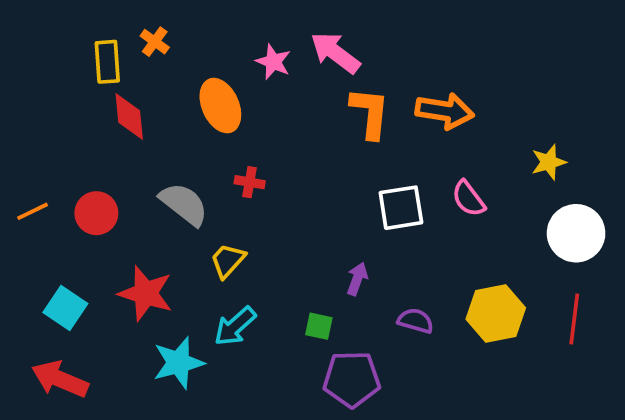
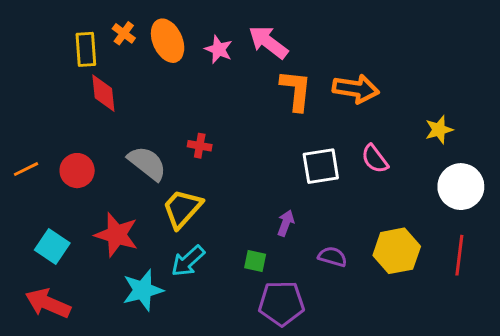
orange ellipse: (220, 106) -> (168, 41), moved
yellow trapezoid: (228, 261) -> (182, 208), size x1.4

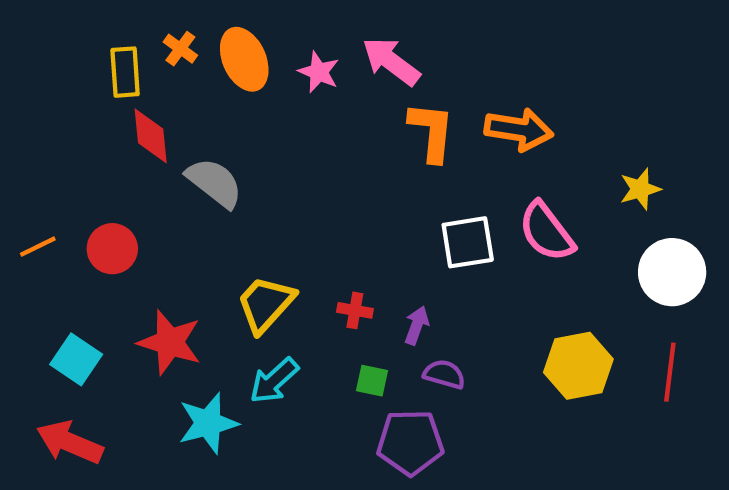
red cross: (200, 146) -> (355, 310), moved
pink semicircle: (375, 159) -> (546, 232), size x1.4
gray semicircle: (147, 163) -> (214, 183), moved
purple semicircle: (332, 257) -> (444, 374), moved

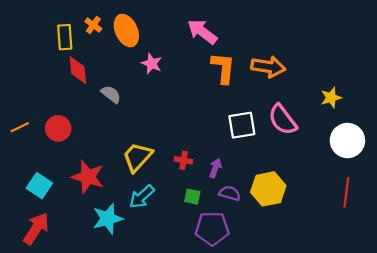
pink star: (319, 72) -> (152, 64), moved
gray semicircle: (214, 183) -> (111, 94), size x0.7
yellow hexagon: (578, 366) -> (268, 189), moved
red arrow: (70, 442) -> (36, 229), turned 100

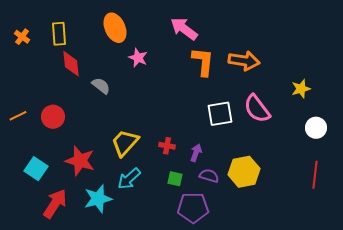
orange cross: (93, 25) -> (22, 37), moved
white circle: (347, 141) -> (316, 128), size x0.7
red arrow: (36, 229) -> (55, 204), moved

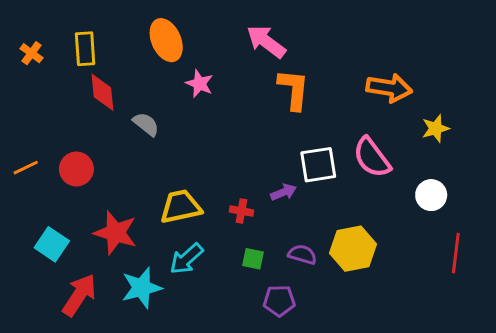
orange arrow: (244, 61) -> (389, 88), moved
white circle: (316, 128) -> (431, 195), moved
yellow trapezoid: (125, 143) -> (181, 207), turned 36
purple arrow: (196, 153) -> (283, 192), moved, turned 48
purple pentagon: (193, 208) -> (279, 301), size x0.7

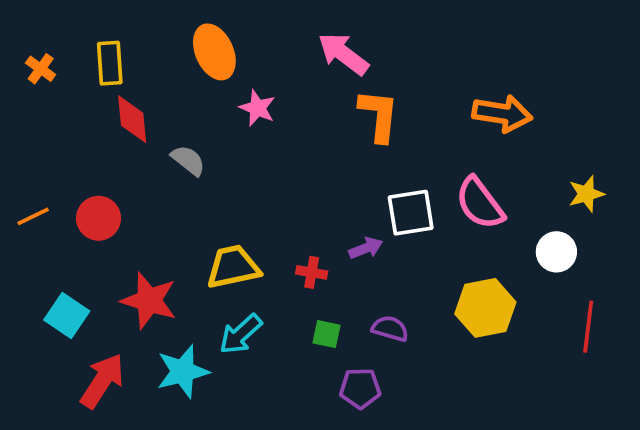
yellow star: (436, 128) -> (586, 194), moved
yellow hexagon: (353, 249) -> (485, 308), moved

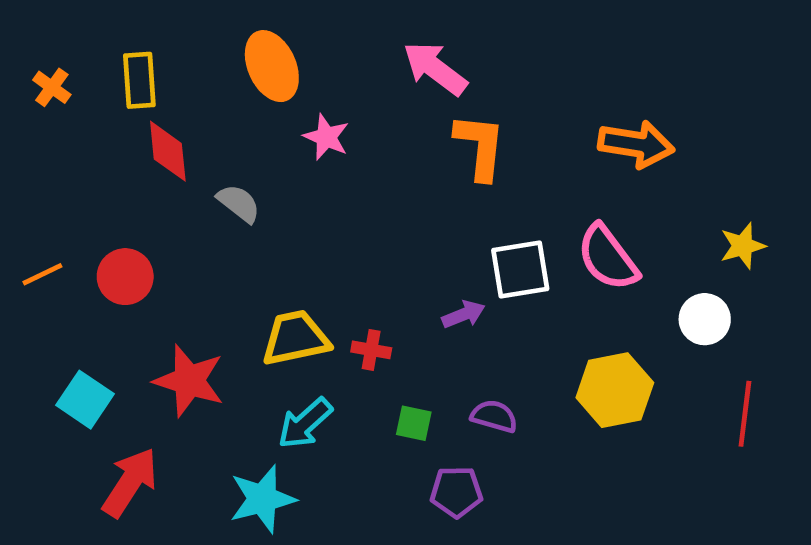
red cross: (312, 272) -> (371, 350), moved
cyan star: (183, 371) -> (262, 499), moved

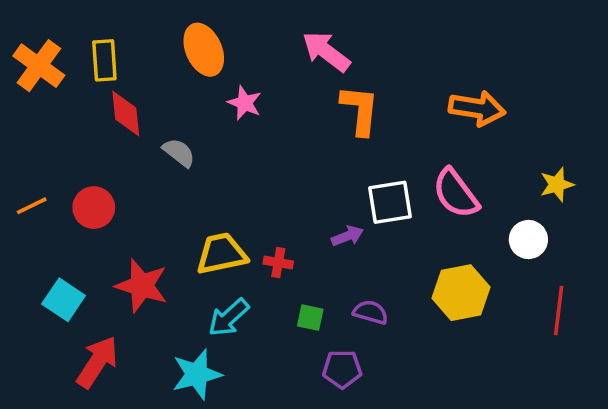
orange cross: (52, 87) -> (39, 66), size x1.8

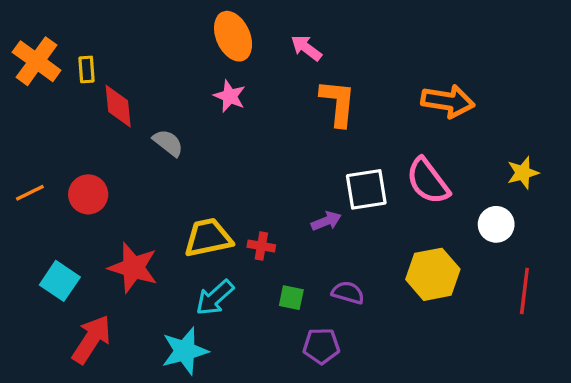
orange ellipse: (204, 50) -> (233, 36), moved
pink arrow: (326, 51) -> (306, 48), size x0.7
yellow rectangle: (104, 60) -> (87, 69), moved, size x0.7

